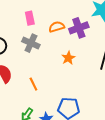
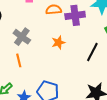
gray cross: (31, 43) -> (22, 37), moved

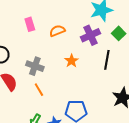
purple cross: (75, 15) -> (91, 35), moved

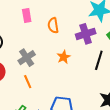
orange semicircle: (57, 31) -> (53, 25), turned -84
gray cross: (35, 66) -> (27, 58), turned 30

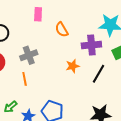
orange semicircle: (53, 25) -> (62, 30), turned -35
orange star: (64, 57) -> (73, 66), moved

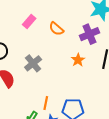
pink rectangle: (38, 14) -> (29, 22), turned 56
orange line: (25, 79) -> (46, 103), moved, turned 40

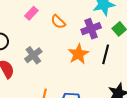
orange star: (78, 60) -> (78, 54), size x1.5

